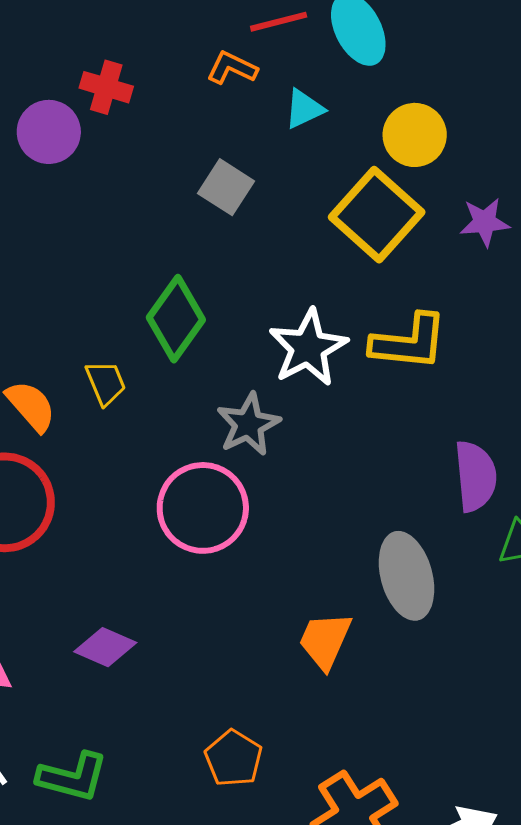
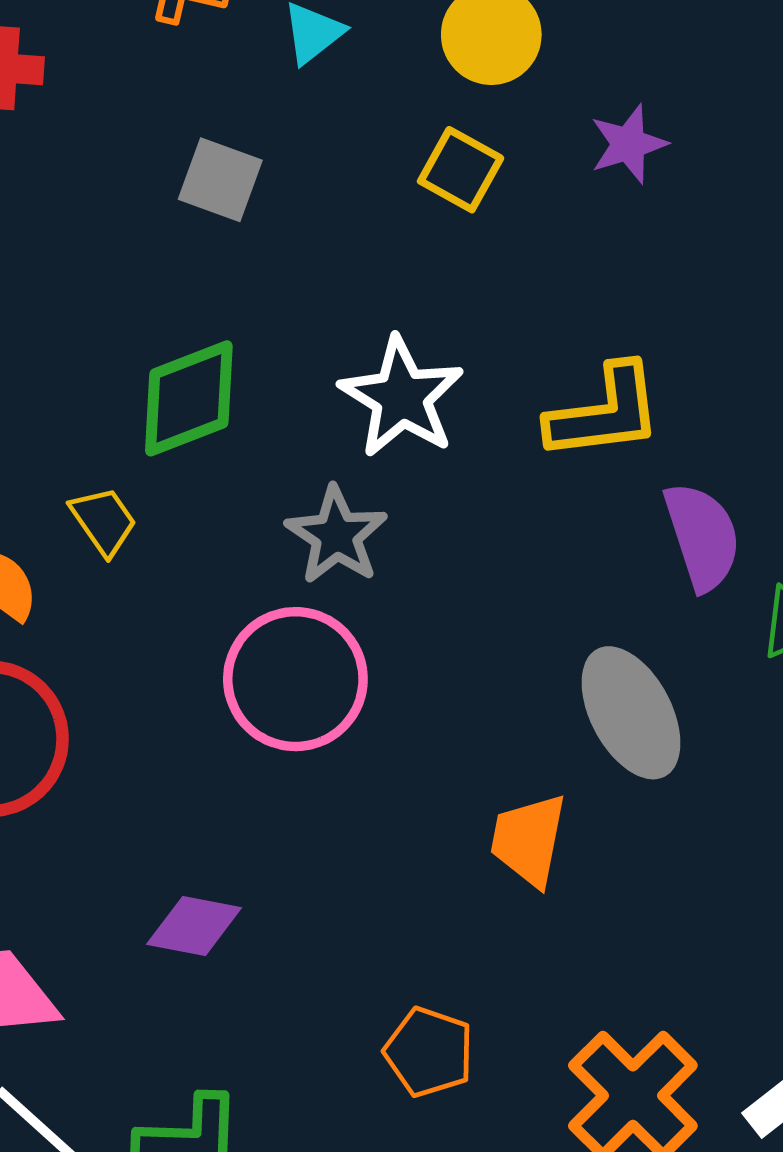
yellow square: (377, 215) -> (461, 170), size x0.6
green diamond: (176, 319) -> (189, 398), turned 46
yellow L-shape: (409, 342) -> (605, 412), moved

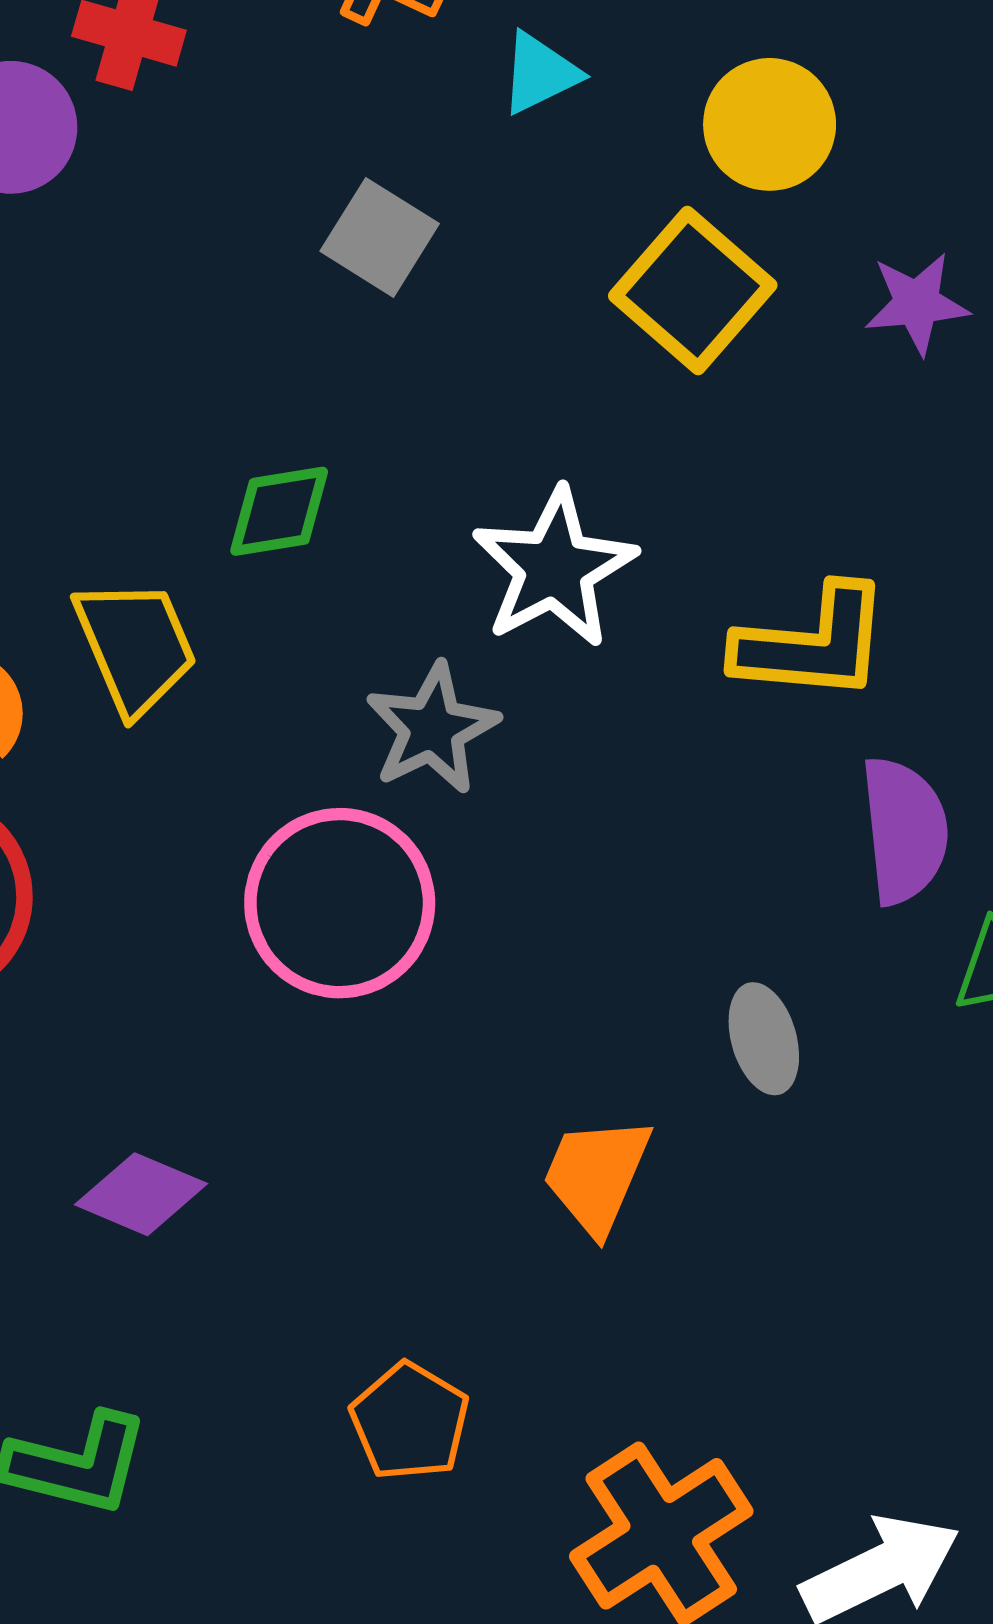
yellow square: (461, 170) -> (693, 290), size x1.4
green diamond: (189, 398) -> (279, 511), size x0.7
yellow trapezoid: (104, 521) -> (135, 646), size x1.5
gray ellipse: (631, 713) -> (764, 1039), size x0.6

